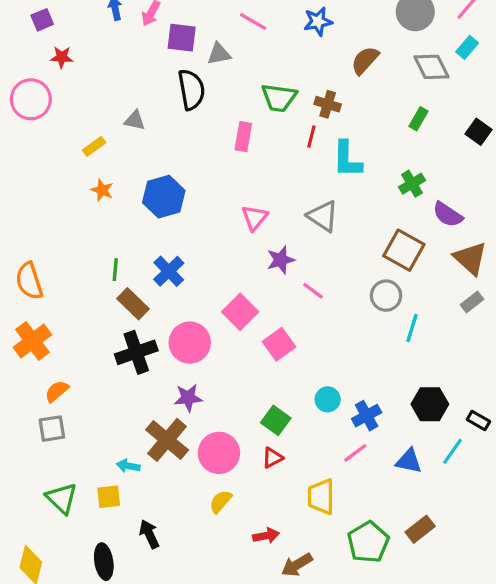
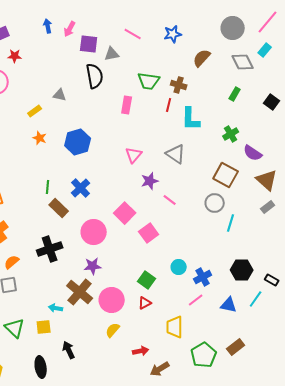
black cross: (136, 352) -> (50, 249), moved

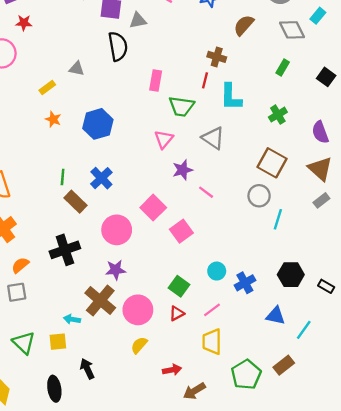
green trapezoid: (149, 81) -> (181, 106), moved
purple semicircle: (253, 153) -> (320, 132), moved, turned 36
cyan line: (256, 299) -> (304, 330), moved
pink line: (196, 300) -> (212, 310), moved

